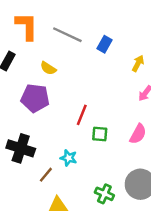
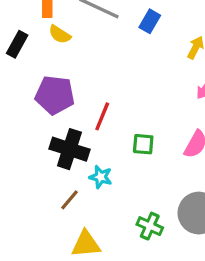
yellow semicircle: (48, 68) -> (60, 34), moved
red line: (82, 115) -> (102, 116), moved
black cross: (21, 148) -> (69, 149), moved

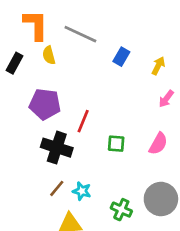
blue rectangle: (150, 21) -> (121, 57), moved
yellow semicircle: (60, 34) -> (49, 55), turned 42
cyan star: (101, 177) -> (82, 191), moved

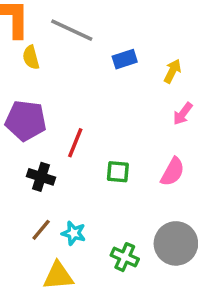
blue rectangle: (121, 57) -> (125, 59), turned 42
black cross: (57, 148) -> (41, 177), size x0.7

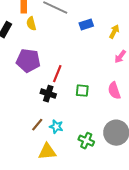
pink semicircle: (172, 172) -> (114, 91), turned 132
black cross: (41, 177) -> (48, 94), moved

